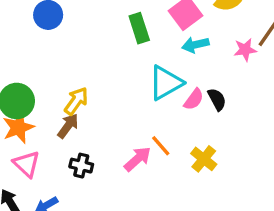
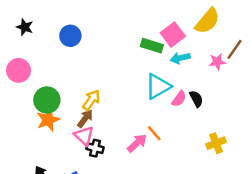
green rectangle: (139, 28) -> (152, 46), moved, turned -55
yellow cross: (204, 159) -> (216, 143), moved, turned 30
pink triangle: (27, 164) -> (84, 136), moved

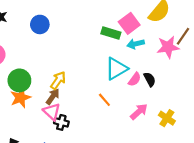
pink star: (217, 62) -> (168, 47), size x1.5
orange line: (154, 133) -> (104, 100), moved
pink arrow: (137, 143) -> (139, 112), moved
yellow cross: (216, 143) -> (167, 118), turned -35

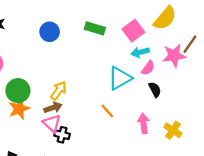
blue circle: (40, 24) -> (50, 32), moved
green rectangle: (111, 33) -> (95, 28), moved
pink semicircle: (135, 79) -> (148, 68), moved
brown arrow: (53, 97) -> (53, 108), turned 35
pink arrow: (139, 112) -> (144, 123), turned -54

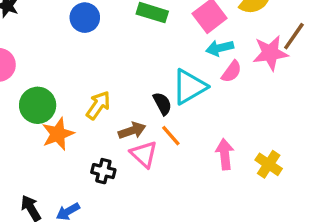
black semicircle: (155, 89) -> (162, 104), moved
brown arrow: (53, 108) -> (132, 131), moved
orange star: (19, 109) -> (58, 134), moved
pink triangle: (52, 123) -> (144, 154), moved

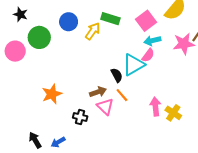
pink semicircle: (232, 72) -> (148, 55), moved
green circle: (38, 105) -> (39, 37), moved
yellow arrow: (98, 105) -> (93, 31), moved
yellow cross: (269, 164) -> (173, 113), moved

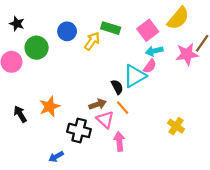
pink arrow: (155, 107) -> (119, 141), moved
black cross: (80, 117) -> (79, 130), size x1.5
black arrow: (35, 140) -> (20, 114), moved

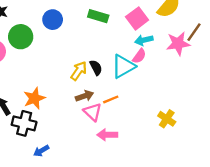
yellow arrow: (92, 41) -> (79, 71), moved
black semicircle: (117, 87) -> (96, 67), moved
orange line: (123, 108) -> (111, 99), turned -72
black cross: (79, 130) -> (24, 123), moved
pink arrow: (119, 141) -> (107, 135), turned -84

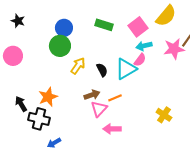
green circle: (21, 37) -> (60, 46), moved
yellow arrow: (79, 71) -> (78, 66), moved
pink triangle: (93, 112) -> (99, 109), turned 30

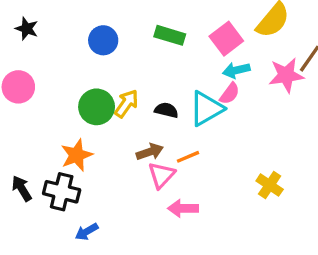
green circle: (60, 46) -> (97, 107), moved
black semicircle: (102, 70) -> (166, 110), turned -48
black arrow: (21, 104) -> (22, 188), moved

